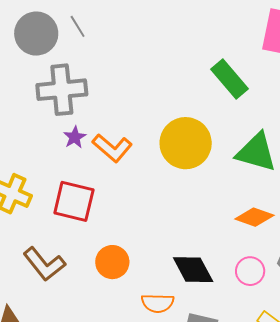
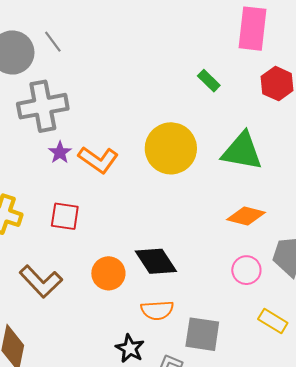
green rectangle: (229, 79) -> (209, 81), size x0.6
red square: (74, 201) -> (65, 216), size x0.7
black diamond: (193, 270) -> (156, 261), moved

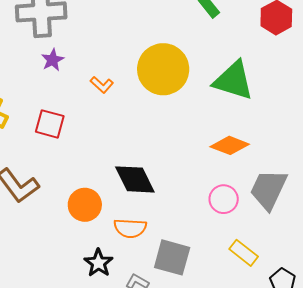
orange L-shape: (98, 160) -> (102, 85), moved, size x0.6
orange circle: (108, 273) -> (85, 205), moved

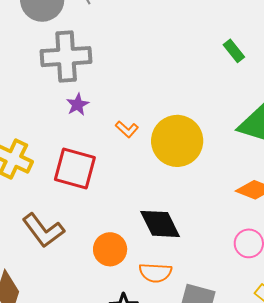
yellow circle: (163, 69) -> (177, 141), moved
red square: (50, 124) -> (75, 169), size x1.4

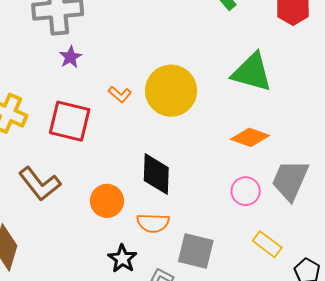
orange L-shape: (127, 129) -> (120, 94), moved
black diamond: (160, 224) -> (156, 174), turned 30

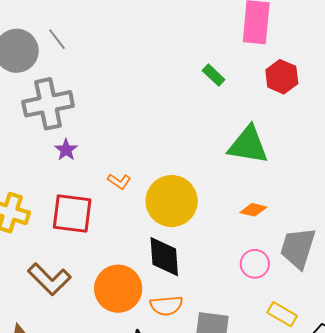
yellow circle: (171, 91) -> (172, 201), moved
orange diamond: (250, 137) -> (253, 210), size x0.7
orange circle: (107, 201) -> (118, 289), size x1.4

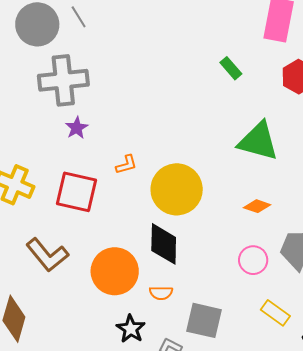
orange L-shape: (119, 181) -> (126, 165), turned -55
orange semicircle: (166, 306) -> (161, 293), size x0.7

